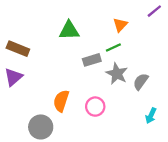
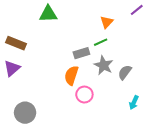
green triangle: (69, 30) -> (48, 14), moved
orange semicircle: (61, 101) -> (71, 75), moved
gray circle: (41, 127) -> (25, 113), moved

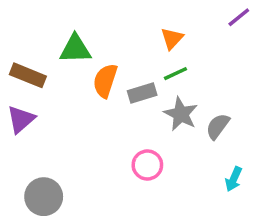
green triangle: (48, 14) -> (75, 49), moved
orange triangle: (107, 22) -> (172, 38), moved
orange semicircle: (71, 75) -> (105, 81), moved

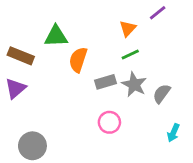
purple line: (239, 17) -> (158, 13), moved
gray rectangle: (142, 93) -> (105, 82), moved

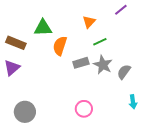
orange triangle: (128, 28) -> (89, 22), moved
pink circle: (109, 122) -> (84, 109), moved
cyan arrow: (173, 133) -> (133, 102), turned -32

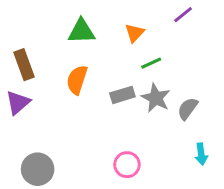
green triangle: (43, 28) -> (82, 31), moved
brown rectangle: (16, 43) -> (24, 65), turned 48
orange semicircle: (60, 46) -> (77, 80), moved

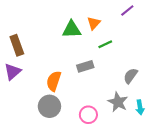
green triangle: (82, 31) -> (72, 29), moved
orange semicircle: (77, 80) -> (54, 81), moved
gray star: (156, 98) -> (118, 102), moved
gray circle: (38, 169) -> (49, 106), moved

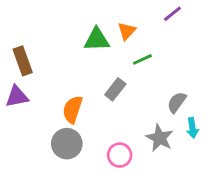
gray rectangle: (85, 66) -> (115, 89), turned -35
purple triangle: (13, 72) -> (17, 97), turned 30
cyan arrow: (140, 107) -> (192, 128), moved

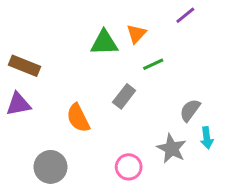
brown rectangle: (23, 61) -> (24, 66), turned -48
orange semicircle: (73, 109) -> (78, 118), turned -44
gray circle: (67, 144) -> (51, 167), moved

